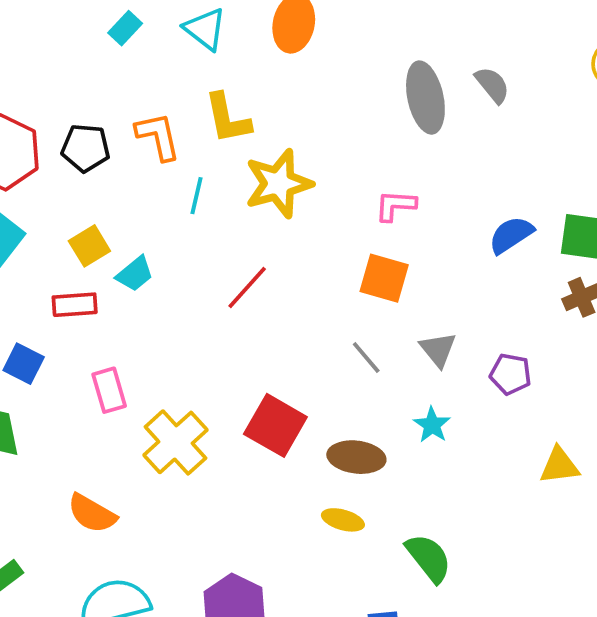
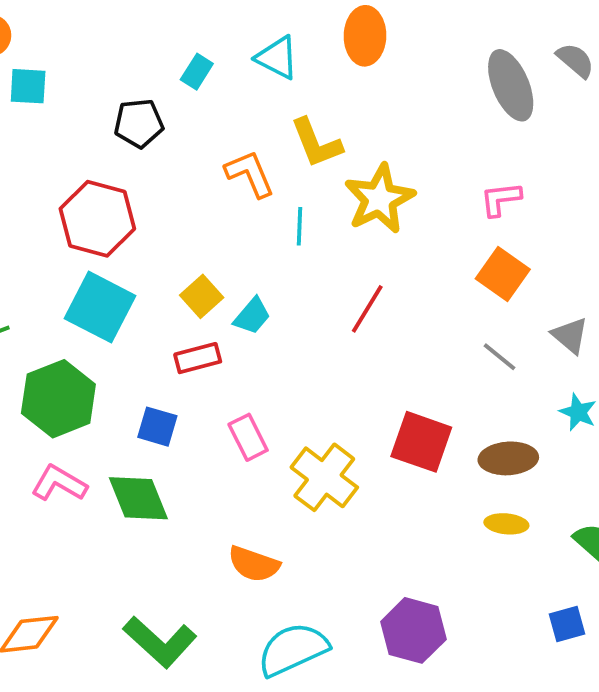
black pentagon: (86, 148) -> (139, 123), moved
orange square: (384, 278) -> (503, 274), turned 30

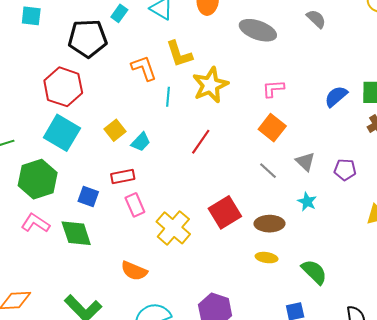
gray ellipse: (511, 85) -> (258, 30), moved, turned -51
black pentagon: (139, 123) -> (88, 38), size x1.5
red rectangle: (198, 358) -> (123, 177), moved
red square: (421, 442) -> (225, 212), turned 36

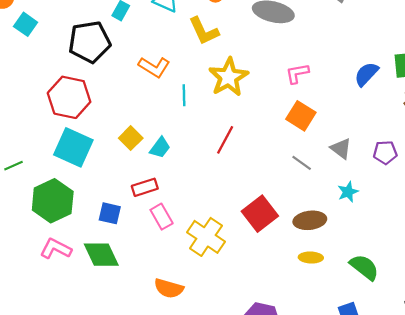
cyan square: (31, 16) -> (26, 24), turned 35
yellow L-shape: (179, 54) -> (204, 31), moved
orange L-shape: (144, 68) -> (154, 67), turned 148
cyan star: (307, 202) -> (348, 192), turned 30

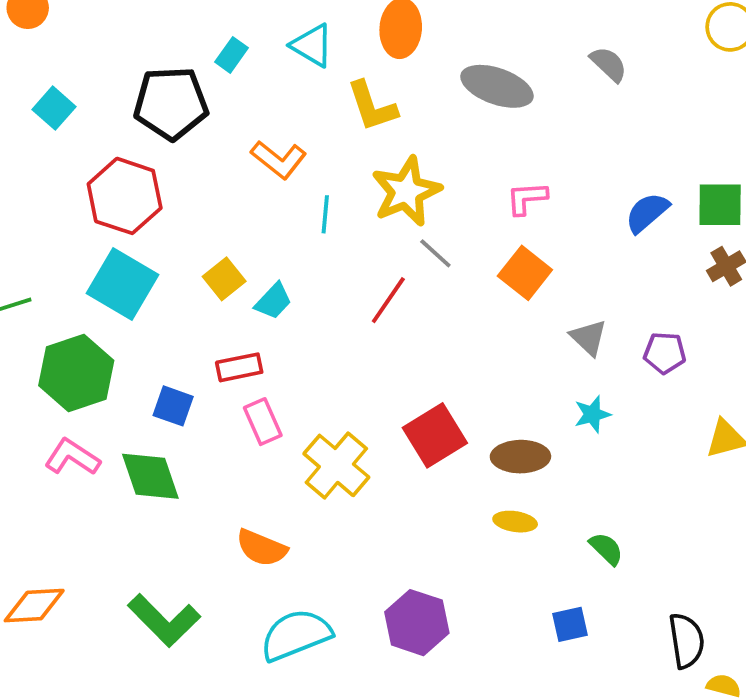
cyan square: (26, 24) -> (54, 108), moved
gray line: (302, 163) -> (435, 253), moved
green semicircle: (364, 267) -> (606, 549), size x0.7

